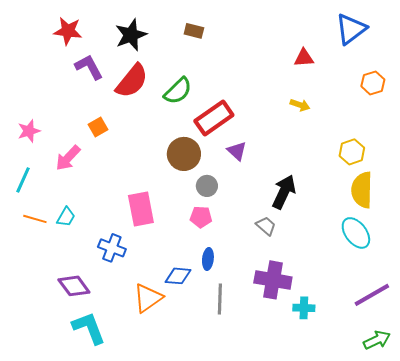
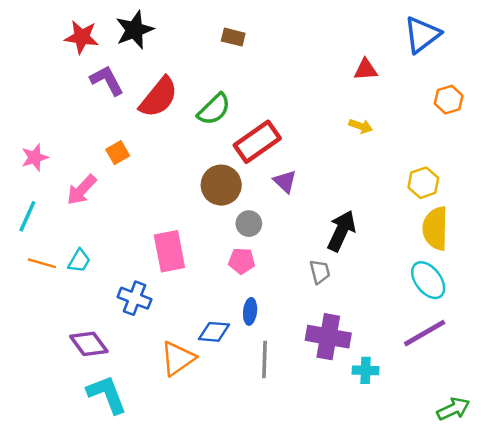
black star: (131, 35) -> (135, 30), moved
gray trapezoid: (266, 226) -> (320, 272), turned 35
purple line: (372, 295) -> (425, 333), moved

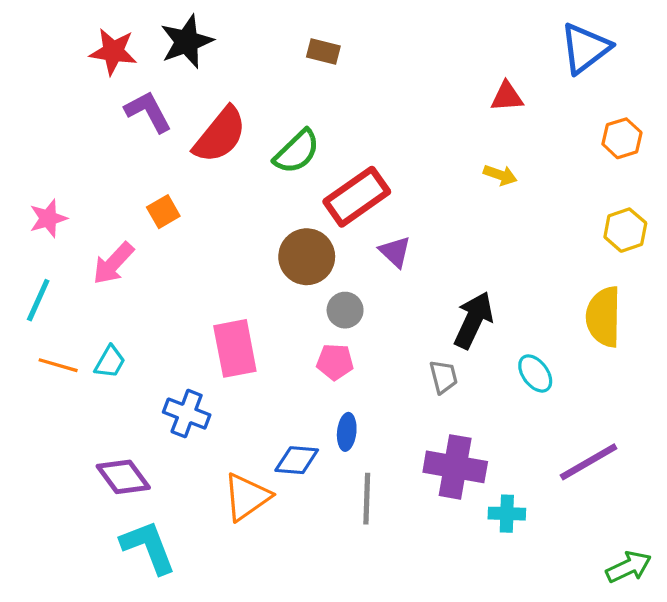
yellow hexagon: (423, 183) -> (625, 230), moved
cyan ellipse: (428, 280) -> (535, 373), moved, size x0.7

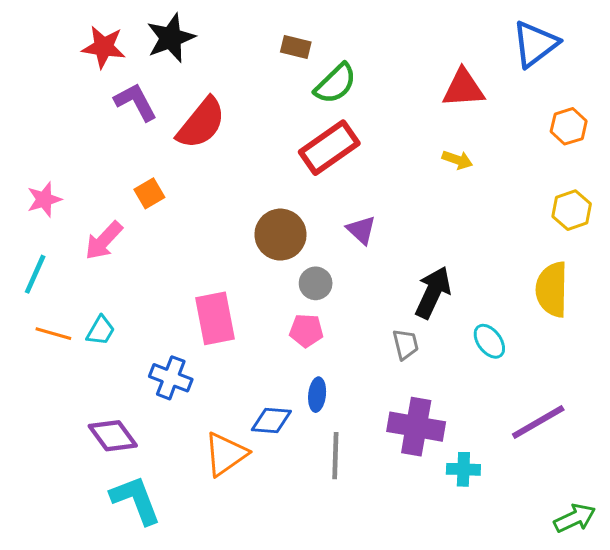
red triangle: (507, 97) -> (463, 88), size x1.4
green semicircle: (297, 152) -> (335, 84), moved
red rectangle: (357, 197) -> (329, 148), moved

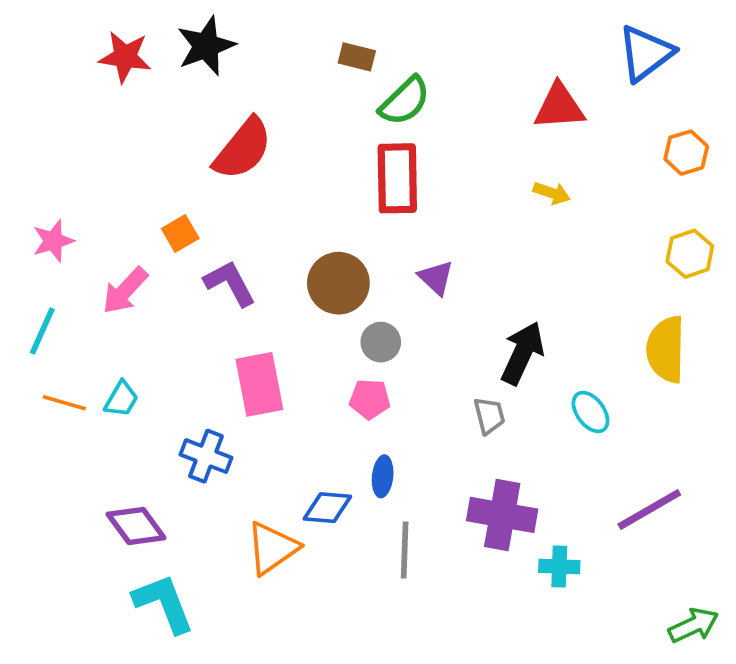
purple L-shape: (136, 102) -> (230, 283), moved
red rectangle: (329, 148) -> (397, 178), turned -56

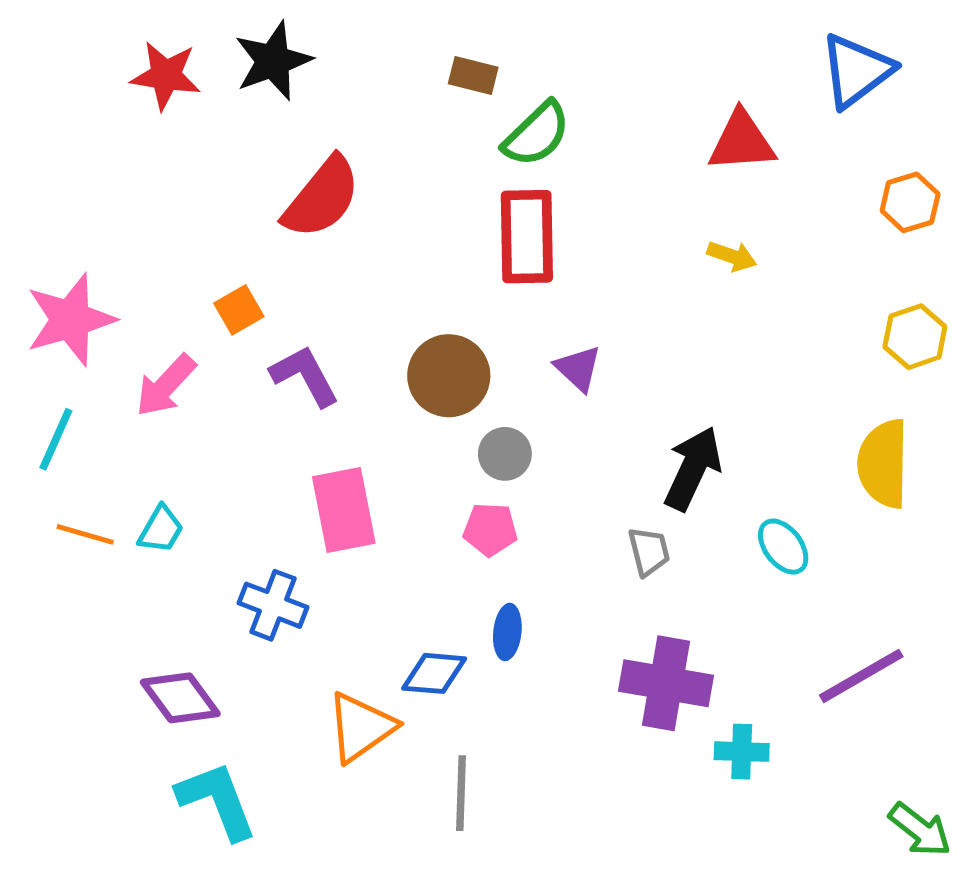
pink star: (53, 241) -> (70, 320), size x1.6
gray line: (405, 550) -> (461, 793), moved
green arrow: (694, 625) -> (920, 830), turned 63

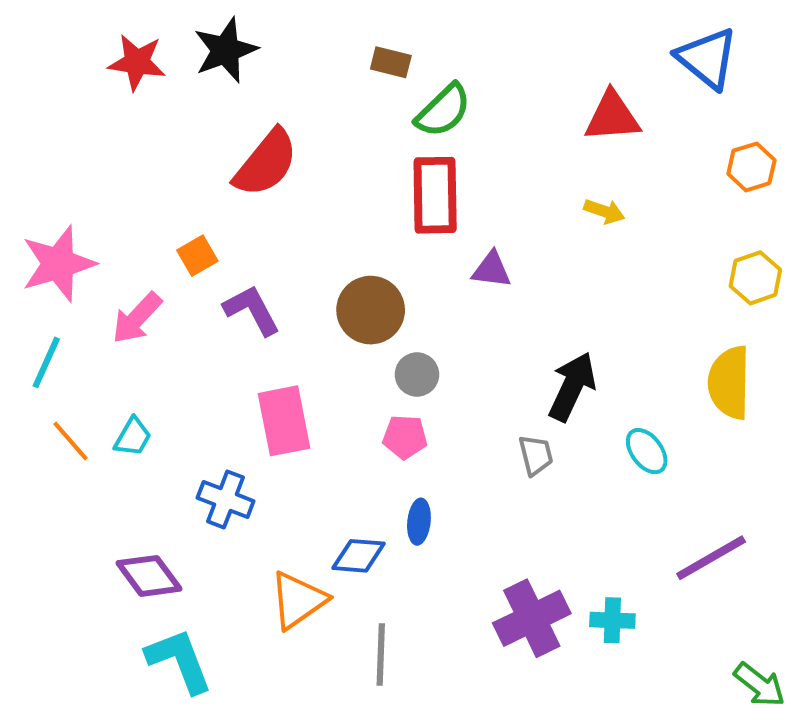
blue triangle: (856, 71) -> (707, 58), turned -44
purple triangle: (578, 368) -> (492, 270), moved, turned -36
orange line: (85, 534) -> (70, 441), turned 33
purple cross: (666, 683) -> (532, 618), moved, turned -36

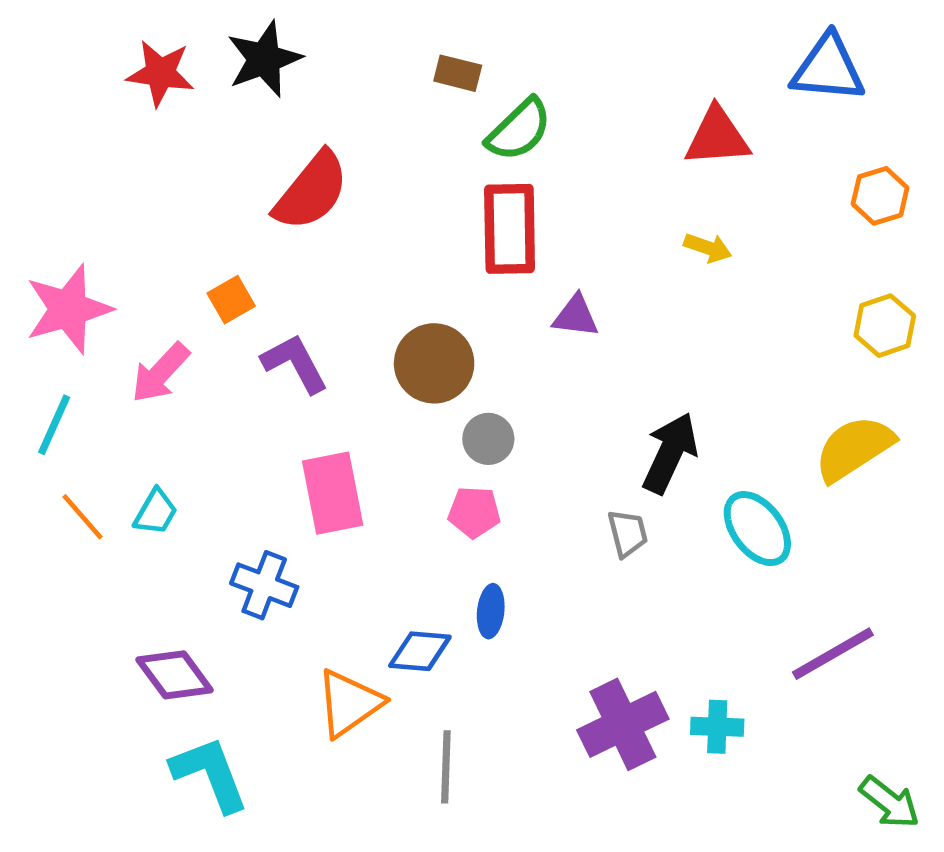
blue triangle: (707, 58) -> (828, 68), turned -34
yellow semicircle: (729, 383) -> (854, 448), turned 56
cyan ellipse: (647, 451) -> (757, 529), size x1.4

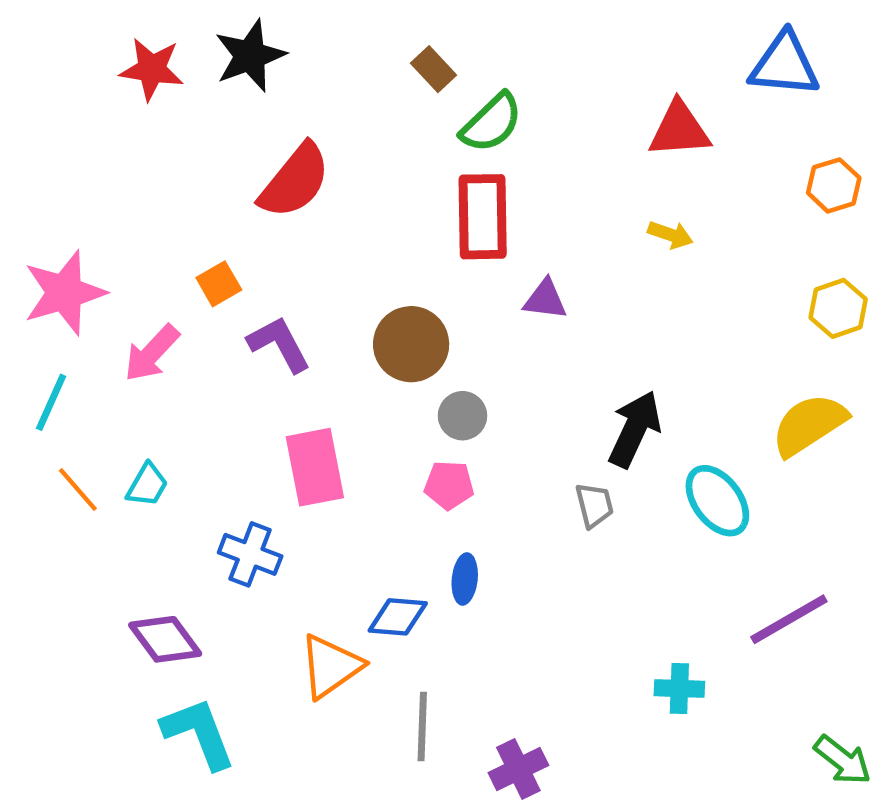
brown rectangle: (458, 73) -> (433, 69), turned 33
purple cross: (623, 724) -> (518, 769), moved, size x0.7

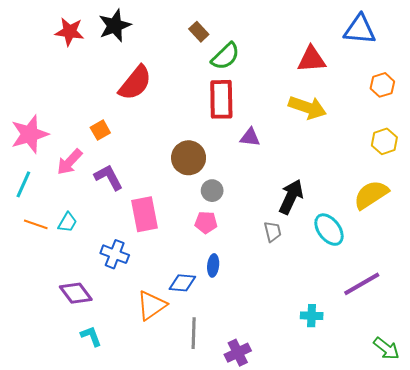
yellow arrow: (670, 235) -> (307, 108), size x1.8
purple L-shape: (279, 344) -> (109, 177), moved
orange line: (78, 489) -> (36, 224), turned -30
cyan L-shape: (199, 733) -> (91, 336), size x0.6

